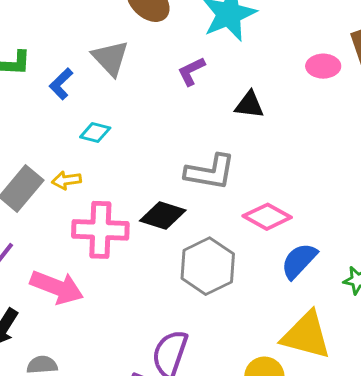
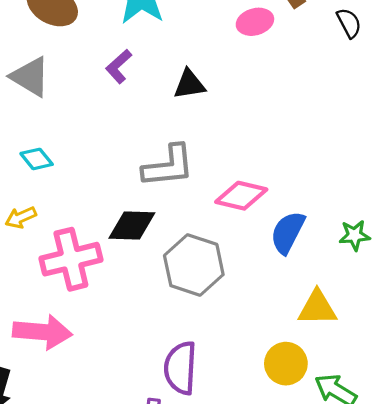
cyan diamond: (95, 133) -> (37, 159), turned 52
yellow triangle: (306, 335) -> (317, 308), size x0.7

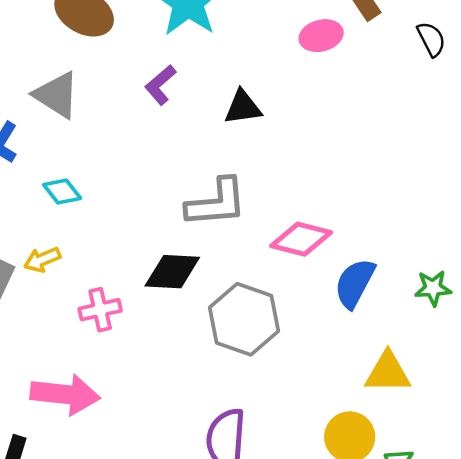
pink cross: (71, 259) -> (100, 310), size x0.6

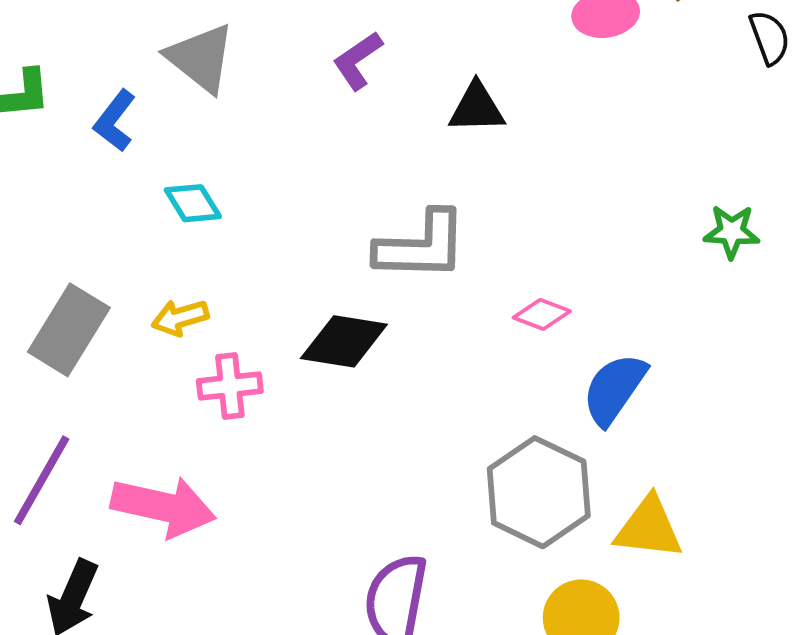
pink diamond: (301, 239) -> (542, 314), size x0.6
yellow arrow: (42, 260) -> (180, 318), moved
green star: (433, 288) -> (732, 232), moved
gray hexagon: (244, 319) -> (539, 492), moved

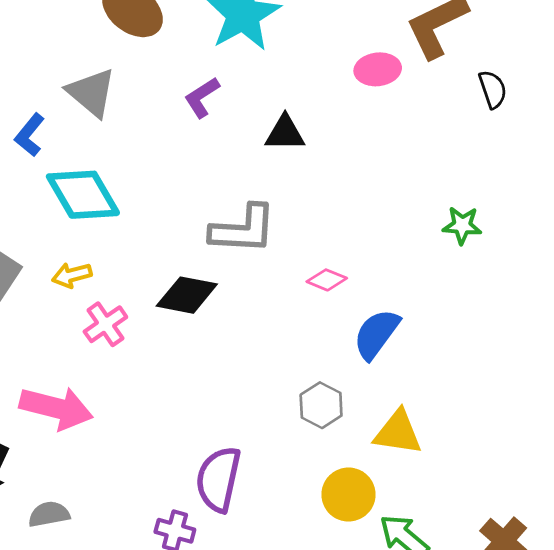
cyan diamond: (193, 203) -> (83, 195), size x1.8
pink cross: (230, 386) -> (105, 324), turned -30
gray hexagon: (539, 492) -> (321, 405), size x0.6

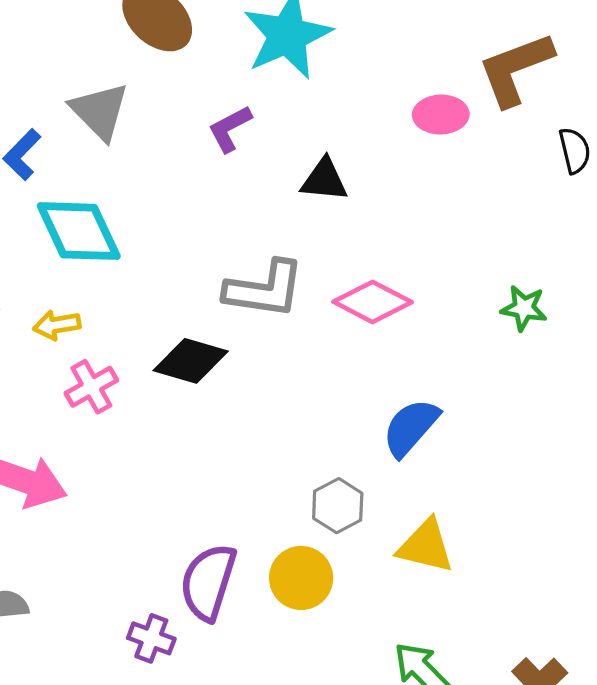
pink diamond: (327, 280) -> (373, 302), moved, size x1.6
yellow circle: (348, 495) -> (301, 578), moved

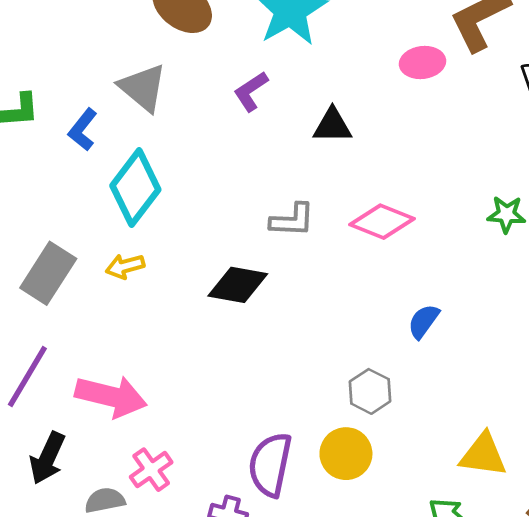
cyan diamond: (79, 231) -> (135, 188), turned 68
gray L-shape: (264, 289) -> (292, 220), size x0.7
pink cross: (91, 387) -> (151, 470), moved
blue semicircle: (411, 427) -> (423, 321), size x0.7
yellow triangle: (426, 546) -> (483, 455), moved

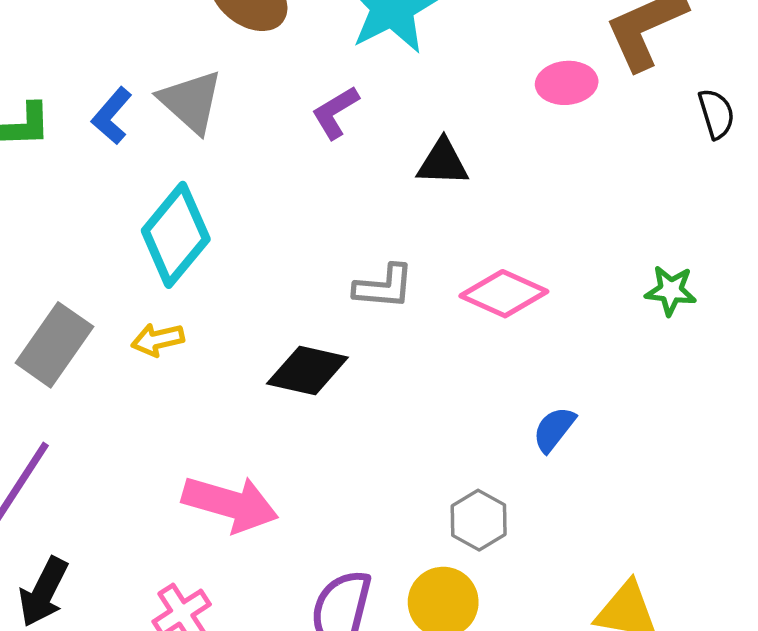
blue L-shape: (83, 130) -> (112, 116), moved
pink arrow: (111, 396) -> (230, 504), moved

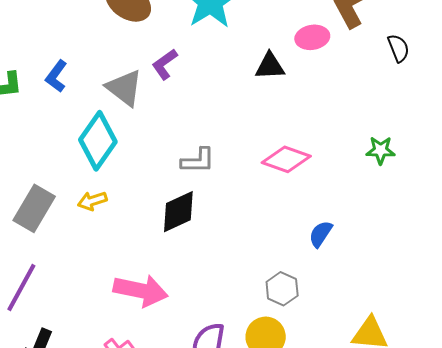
gray triangle: (191, 101) -> (124, 88), moved
purple L-shape: (335, 112) -> (165, 64), moved
black triangle: (443, 162) -> (270, 66), moved
gray L-shape: (384, 287) -> (198, 161), moved
black diamond: (307, 370) -> (178, 212), turned -33

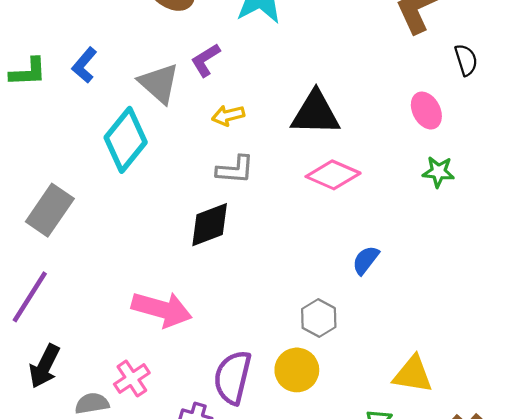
pink ellipse: (312, 37) -> (426, 111), moved, turned 68
black triangle: (270, 66) -> (315, 113), moved, size x1.5
yellow arrow: (92, 201) -> (228, 115), moved

